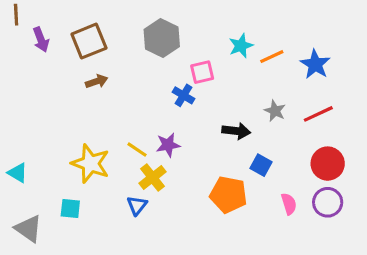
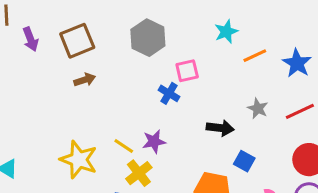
cyan star: (241, 46) -> (226, 32), moved

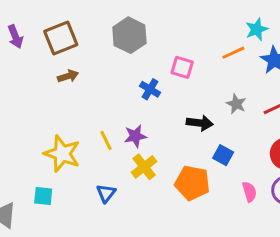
cyan star: (226, 32) -> (257, 29), moved
pink square: (187, 71) -> (182, 67), moved, turned 30
yellow line: (124, 146) -> (106, 140), turned 30
yellow cross: (139, 173) -> (144, 167), moved

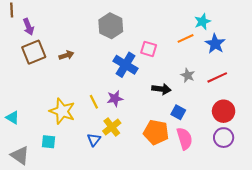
brown square: (61, 38) -> (34, 52), moved
blue cross: (150, 89) -> (125, 65), size x1.6
yellow cross: (144, 167) -> (112, 127), moved
pink semicircle: (249, 192) -> (185, 139), moved, size x1.5

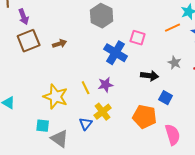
pink semicircle: (185, 139) -> (173, 135), moved
gray triangle: (20, 155) -> (60, 139), moved

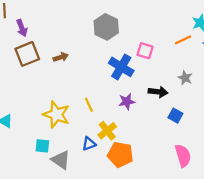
purple star: (106, 85) -> (127, 102), moved
orange pentagon: (145, 117) -> (120, 155), moved
blue triangle: (86, 124) -> (89, 144), turned 32

